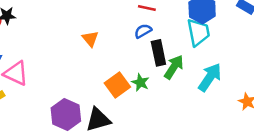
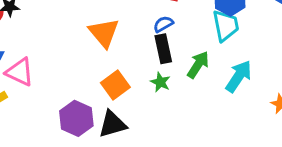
orange triangle: (90, 39) -> (104, 33), size x1.6
black rectangle: (158, 53) -> (163, 49), moved
orange square: (117, 85) -> (115, 85), moved

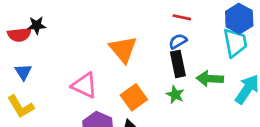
green arrow: (198, 65) -> (210, 79), turned -120
pink triangle: (20, 72) -> (85, 85), moved

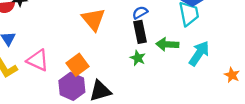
pink triangle: (85, 85) -> (38, 60), moved
orange square: (134, 97) -> (78, 65), moved

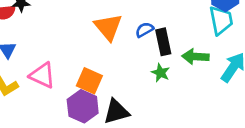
blue semicircle: (140, 13) -> (144, 30), moved
orange square: (78, 65) -> (89, 81), turned -30

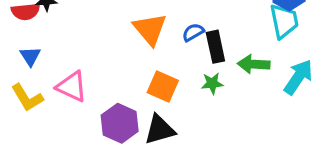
green star: (161, 73) -> (212, 83), turned -30
orange square: (89, 81) -> (163, 87), moved

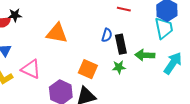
orange triangle: (150, 29) -> (57, 33), moved, turned -40
blue semicircle: (193, 32) -> (107, 35), turned 136

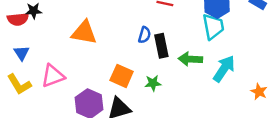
green star: (119, 67) -> (153, 83), moved
pink triangle: (31, 69) -> (53, 76), turned -45

